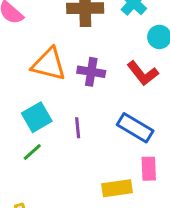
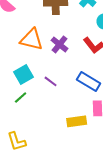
purple cross: (91, 72) -> (60, 44), turned 30
purple line: (78, 128) -> (51, 81), turned -48

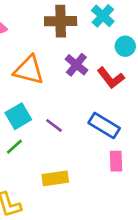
purple cross: (60, 44) -> (76, 65), moved
yellow rectangle: (77, 121) -> (55, 178), moved

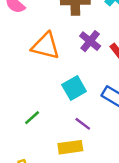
cyan square: (18, 116) -> (74, 88), moved
purple line: (54, 125) -> (83, 124), moved

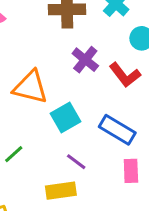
orange triangle: (46, 46) -> (30, 87), moved

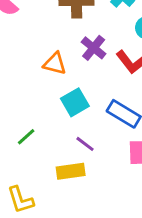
orange triangle: (30, 87) -> (55, 64), moved, size x0.7

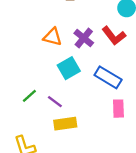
purple cross: (94, 48) -> (84, 38), moved
purple line: (85, 144) -> (55, 102), moved

